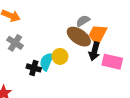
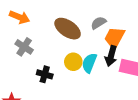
brown ellipse: (79, 37) -> (68, 29), moved
cyan semicircle: (46, 62) -> (89, 63), moved

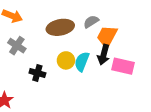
brown ellipse: (68, 29) -> (60, 27), turned -45

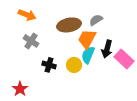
orange trapezoid: (107, 36) -> (87, 39), moved
yellow circle: (66, 60) -> (74, 65), moved
pink rectangle: (123, 66) -> (124, 59), turned 30

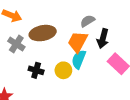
brown ellipse: (69, 25) -> (43, 33), moved
black arrow: (107, 49) -> (103, 39), moved

